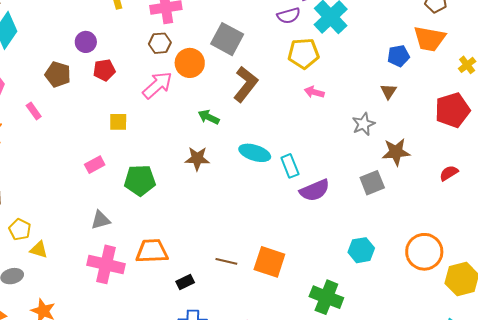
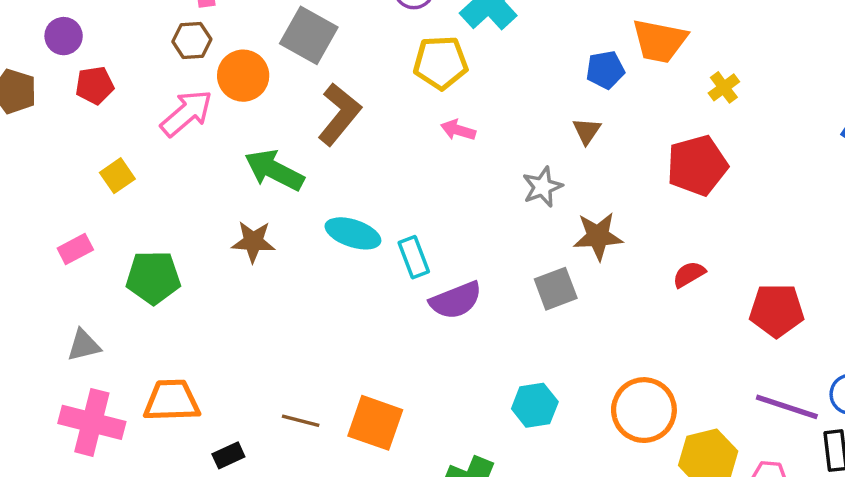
green arrow: (209, 117) -> (274, 170), size x1.6
yellow square: (118, 122) -> (117, 176), turned -36

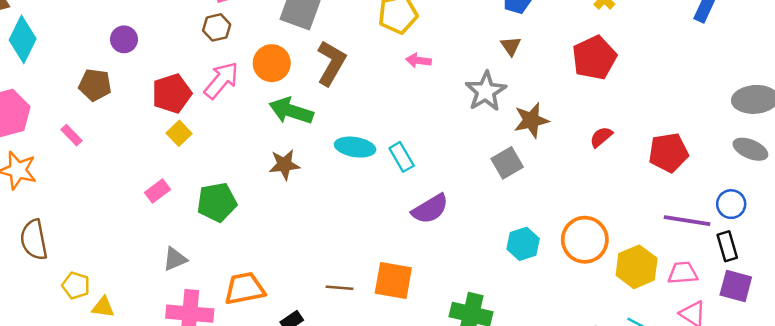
orange circle: (243, 76) -> (272, 63), moved
red pentagon: (95, 85) -> (172, 93), moved, size x1.4
gray star: (543, 187) -> (486, 91), size x1.4
purple semicircle: (456, 300) -> (430, 209), moved
cyan hexagon: (535, 405) -> (523, 244), moved

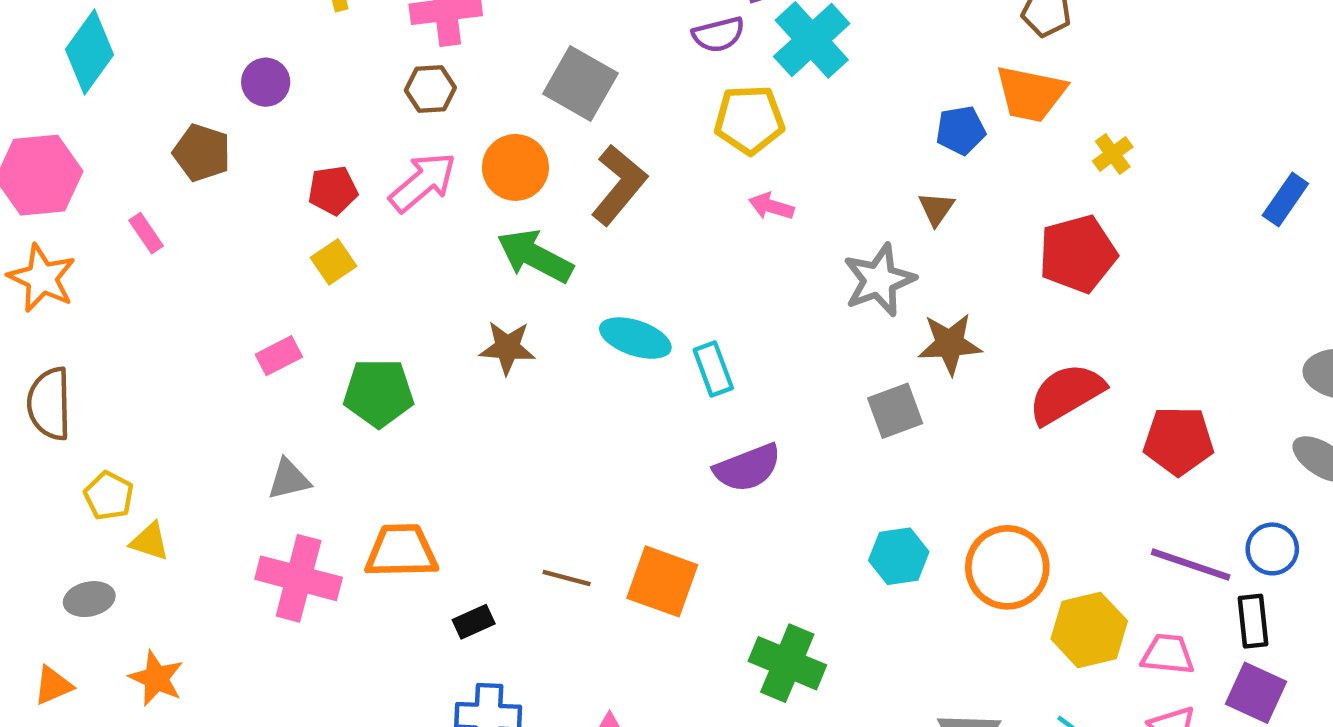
red pentagon: (172, 93) -> (333, 190), size x0.7
red semicircle: (601, 137) -> (1066, 394), size x1.8

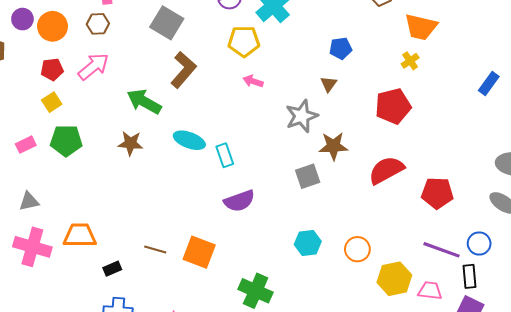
orange trapezoid: (1031, 94) -> (421, 27), moved
orange circle: (515, 167) -> (52, 26), moved
green pentagon: (379, 393) -> (66, 141), moved
orange circle: (1007, 567) -> (357, 249), size x0.7

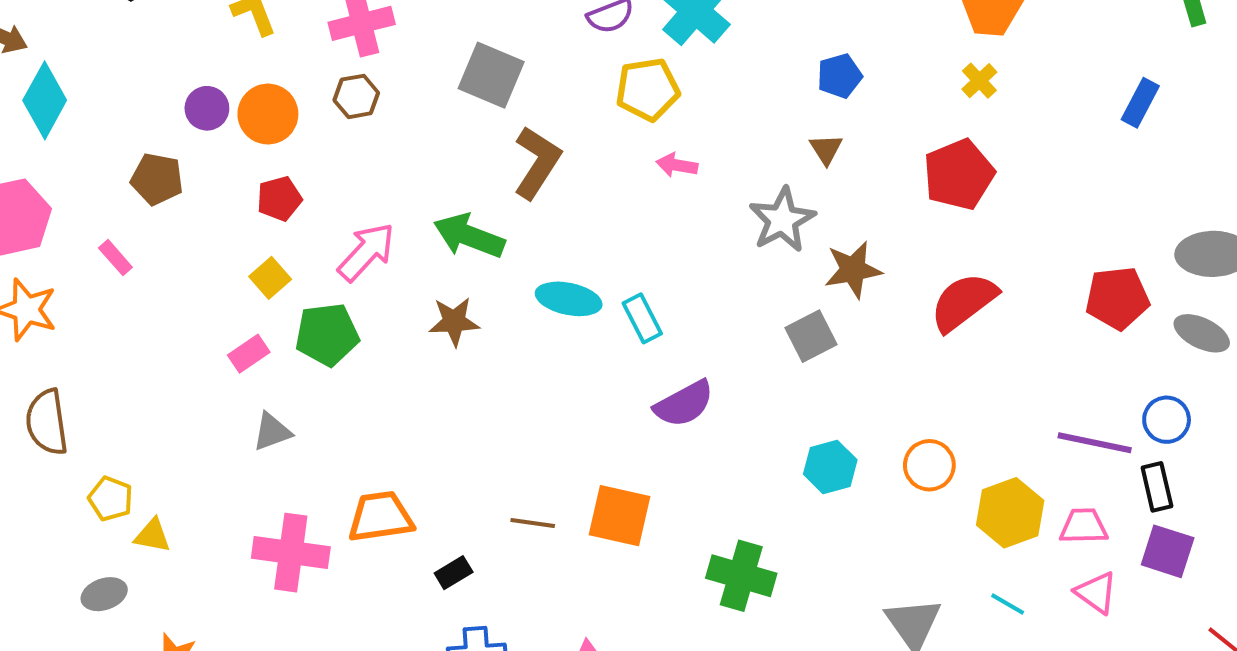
pink arrow: (93, 67) -> (366, 252), moved
yellow square: (52, 102) -> (270, 278), moved
red pentagon: (437, 193) -> (1117, 298), moved
gray triangle: (29, 201) -> (272, 432), moved

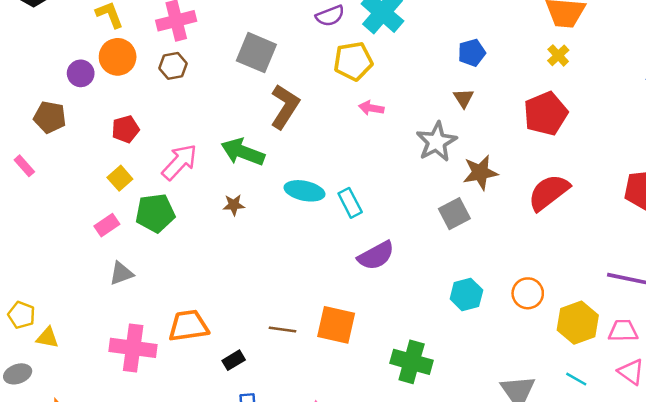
orange circle: (268, 114) -> (118, 57), moved
brown star: (454, 322) -> (234, 205), size x0.7

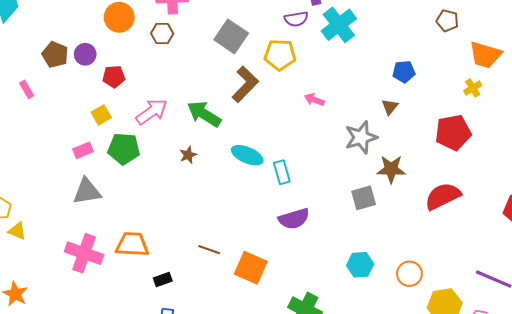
yellow pentagon: (353, 61) -> (280, 55), moved
purple circle: (81, 73) -> (85, 54), moved
brown star: (234, 205) -> (188, 155), turned -30
gray triangle: (121, 273) -> (87, 191), size x1.4
brown line: (283, 329) -> (209, 250), moved

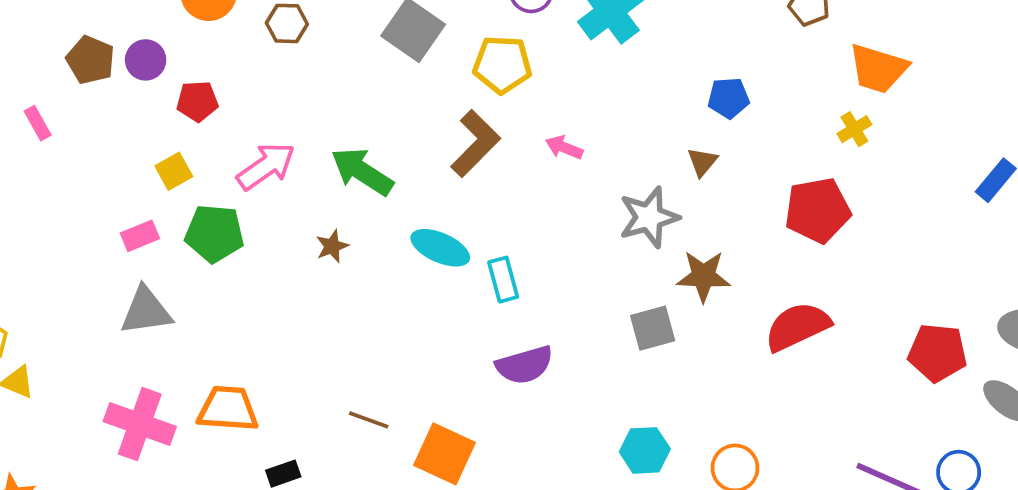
brown L-shape: (245, 84) -> (475, 144), moved

